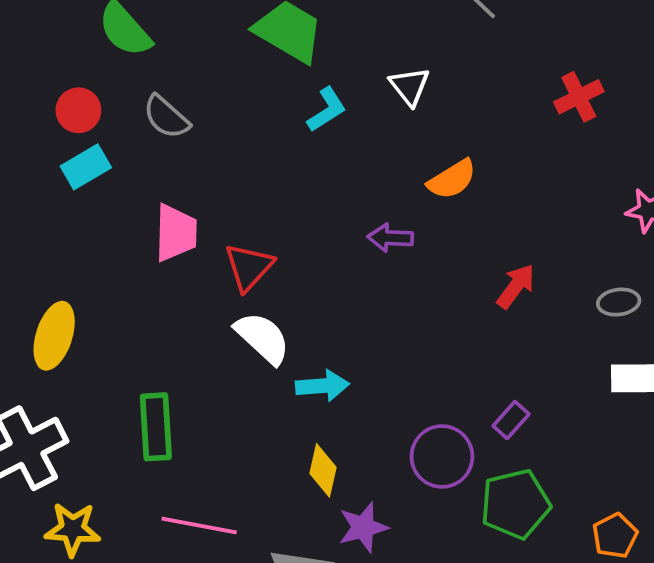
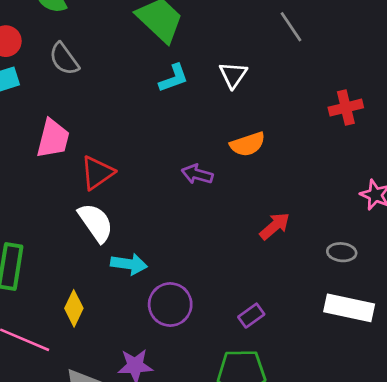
purple circle: (442, 456) -> (170, 304), moved
yellow diamond: (323, 470) -> (74, 308), moved

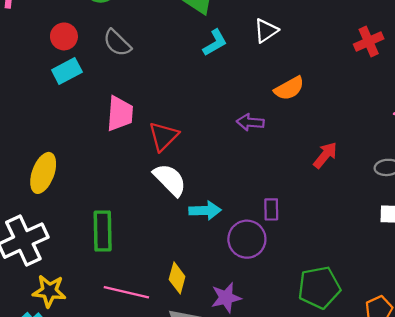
white triangle: (233, 75) -> (266, 31), turned 32
yellow diamond: (74, 308) -> (177, 278), moved
purple rectangle: (251, 316) -> (271, 209), moved, turned -45

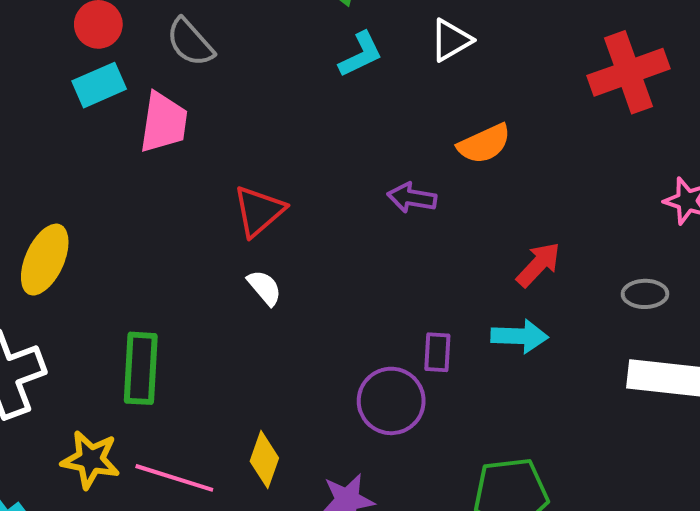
red cross: (369, 42) -> (628, 72), size x1.5
pink trapezoid: (120, 114) -> (164, 122), moved
white semicircle: (170, 180) -> (264, 288), size x0.6
cyan arrow: (205, 210) -> (520, 336), moved
yellow star: (49, 291) -> (91, 460), moved

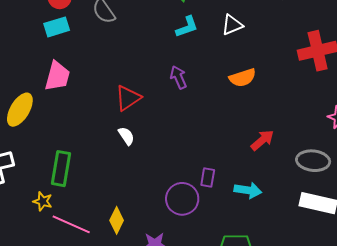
pink trapezoid: (164, 122) -> (57, 76), moved
purple arrow: (412, 198) -> (178, 77), moved, turned 50
gray ellipse: (645, 294) -> (313, 161), size x1.5
cyan arrow: (520, 336) -> (248, 190), moved
yellow star: (91, 460) -> (43, 201), moved, size x0.7

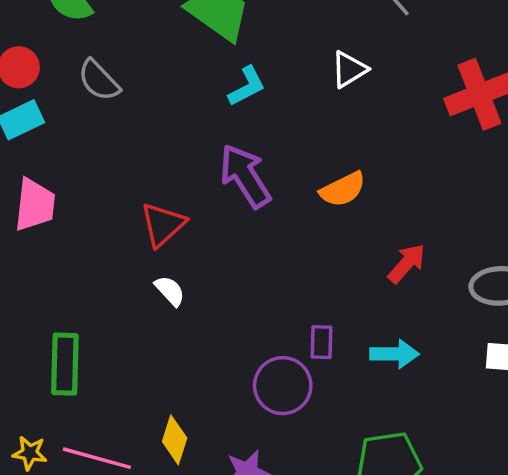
white triangle: (232, 25) -> (349, 69), moved
purple arrow: (178, 77) -> (245, 176), size x1.6
orange semicircle: (243, 78) -> (343, 189), moved
yellow star: (43, 201) -> (30, 453), moved

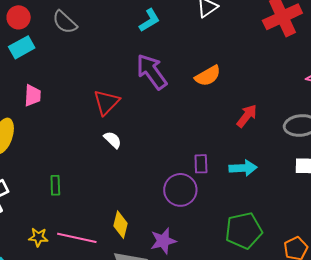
pink trapezoid: (35, 205) -> (33, 95), size x0.7
green rectangle: (65, 364) -> (55, 185), size x0.6

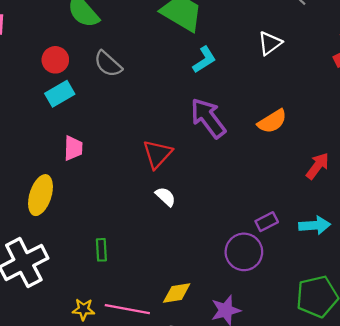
purple rectangle: (201, 164) -> (267, 222), turned 66
yellow diamond: (120, 225) -> (177, 293), turned 68

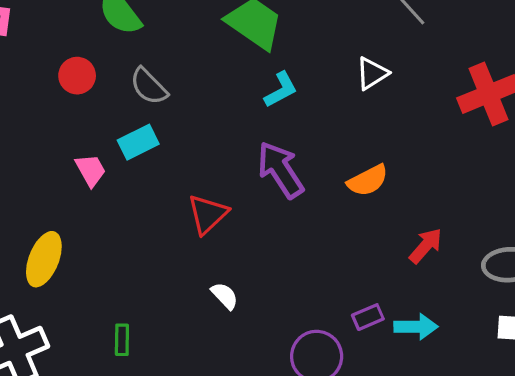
cyan rectangle: (60, 94) -> (138, 142), moved
pink trapezoid: (73, 148) -> (91, 170), moved, turned -35
white semicircle: (166, 197) -> (225, 296), moved
purple rectangle: (267, 222) -> (368, 317), moved

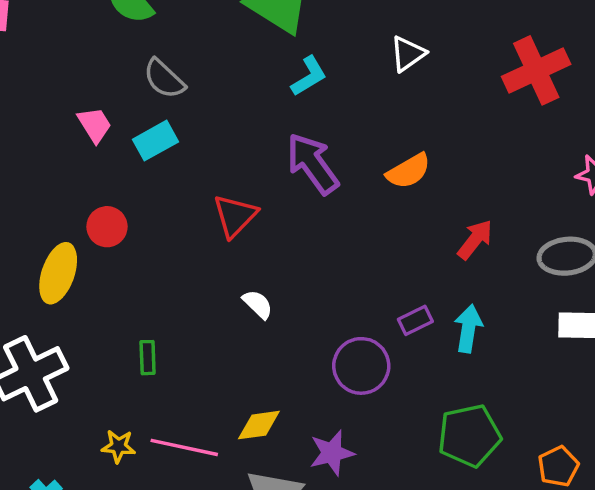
red circle: (77, 76) -> (107, 227), moved
pink trapezoid: (91, 170) -> (95, 125), moved
cyan arrow: (416, 327) -> (468, 329), turned -78

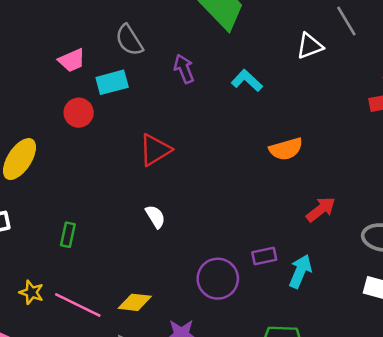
white triangle: (408, 54) -> (310, 46), moved
cyan L-shape: (309, 76) -> (247, 81), moved, turned -120
pink trapezoid: (95, 125) -> (72, 60), turned 84
purple arrow: (312, 164) -> (184, 69), moved, size x0.6
red circle: (107, 227) -> (79, 113), moved

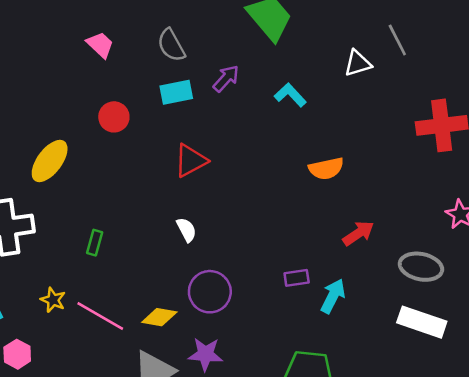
pink trapezoid: (72, 60) -> (100, 45), moved, turned -116
purple arrow: (184, 69) -> (226, 79), turned 60
cyan rectangle: (112, 82) -> (176, 92), moved
purple circle: (218, 279) -> (210, 292), moved

